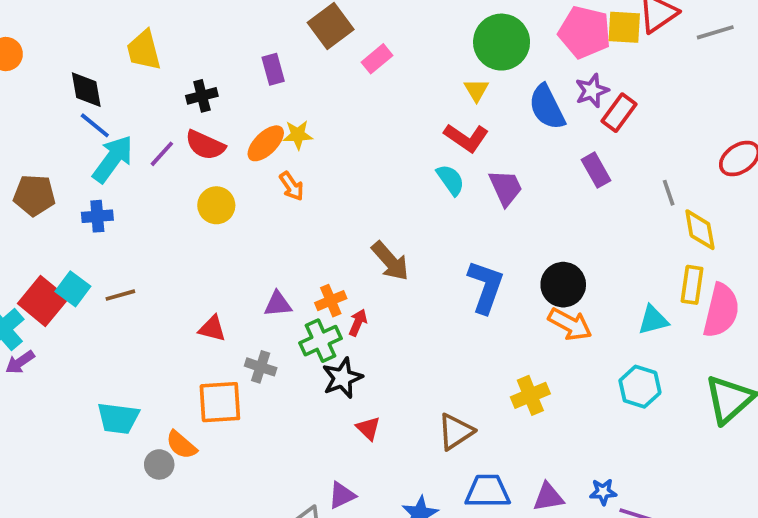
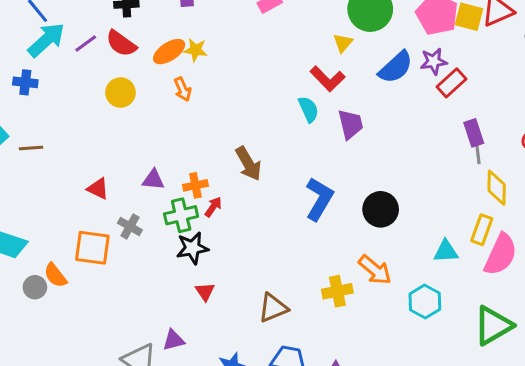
blue semicircle: (547, 107) -> (396, 67), turned -117
purple rectangle: (596, 170) -> (474, 133), moved
orange arrow: (570, 324) -> (375, 270), moved

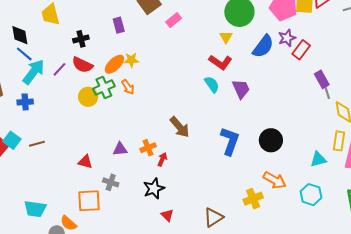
green cross: (181, 215) -> (104, 87), moved

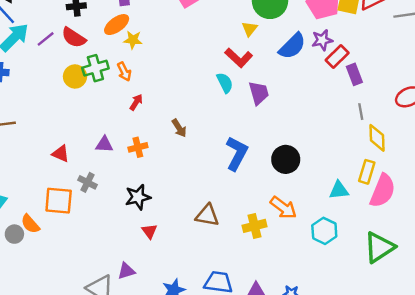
orange ellipse: (114, 64) -> (117, 25), moved
purple rectangle: (322, 79) -> (354, 74), moved
brown arrow: (180, 127) -> (179, 128), size x0.7
red arrow: (162, 159) -> (136, 102), moved
brown triangle: (213, 217) -> (207, 215), moved, turned 35

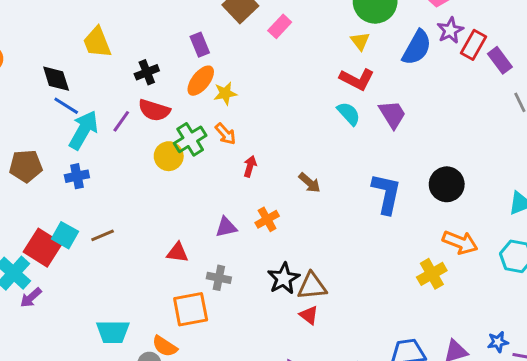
brown triangle: (207, 215) -> (312, 286), moved

